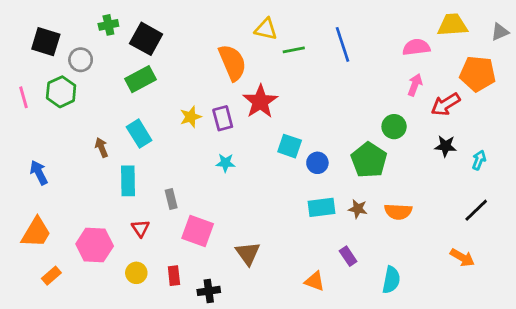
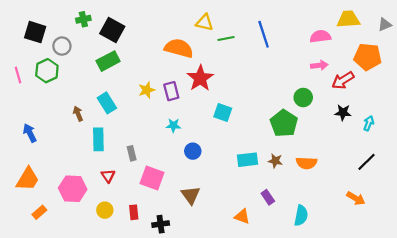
orange semicircle: (232, 63) -> (179, 48), turned -52
pink arrow: (415, 85) -> (319, 65), turned 63
blue circle: (317, 163) -> (193, 151), moved

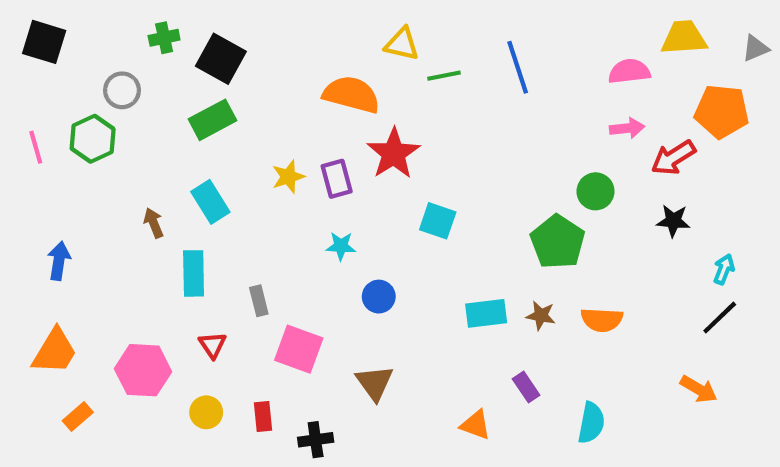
black square: (35, 32) -> (44, 42), moved
cyan arrow: (369, 123) -> (724, 269), moved
blue arrow: (30, 133) -> (59, 261), turned 36

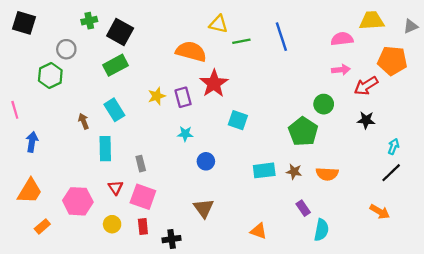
pink line: (36, 147) -> (15, 110), moved
pink square: (299, 349) -> (143, 197), moved
purple rectangle: (526, 387) -> (303, 208), moved

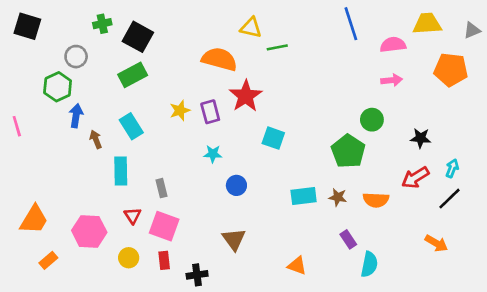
blue line: (281, 37) -> (351, 24), moved
red arrow: (366, 86) -> (415, 178), moved
blue arrow: (32, 142) -> (76, 116), moved

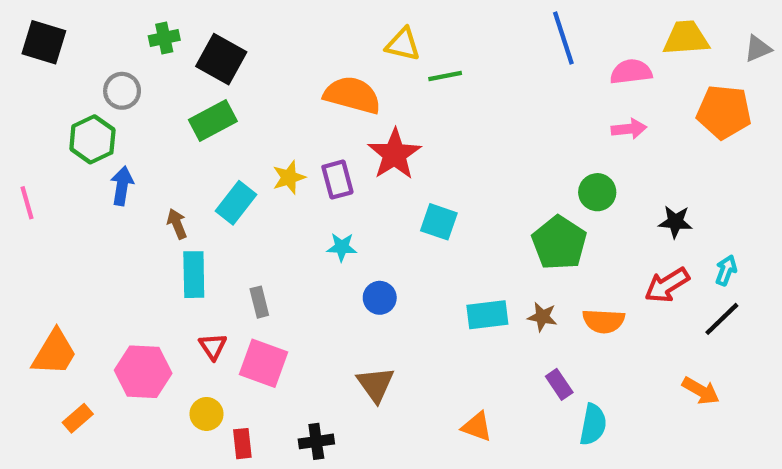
cyan rectangle: (131, 126) -> (236, 203), moved, turned 70
brown arrow: (96, 139) -> (177, 224), moved
red rectangle: (164, 260) -> (242, 444), moved

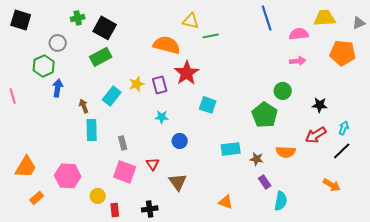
brown star: (542, 317) -> (257, 159), moved
red triangle: (213, 346) -> (153, 164), moved

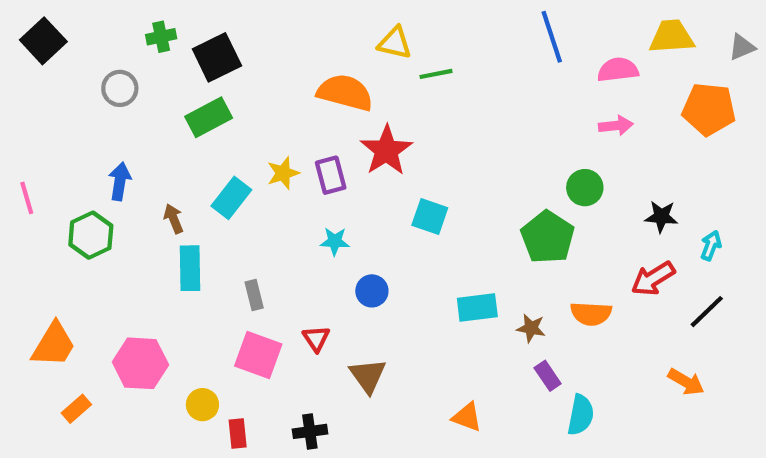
black square: (21, 20) -> (43, 41), turned 30
black square: (105, 28) -> (217, 57), turned 35
green hexagon: (44, 66) -> (91, 235), moved
cyan arrow: (344, 128) -> (711, 245), moved

